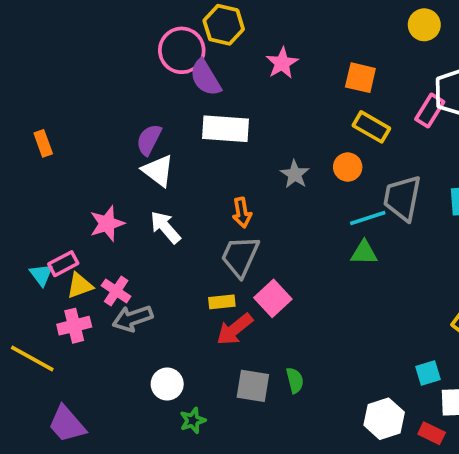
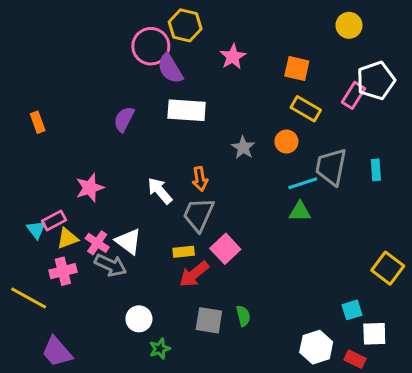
white triangle: (158, 171) -> (128, 241), moved
white arrow: (165, 227) -> (160, 191), moved
gray arrow: (133, 318) -> (111, 265), turned -136

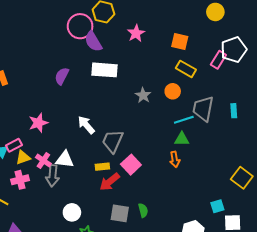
orange arrow: (200, 179) -> (175, 159), moved
white triangle: (128, 241) -> (65, 159), turned -30
gray arrow: (111, 265) -> (53, 176), turned 70

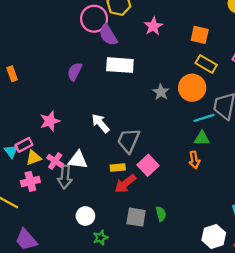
orange circle: (173, 91) -> (192, 88), size x1.6

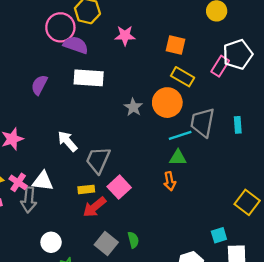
pink star: (153, 26) -> (125, 36), turned 30
purple semicircle: (108, 35) -> (76, 45), turned 140
gray square: (136, 217) -> (106, 243), turned 30

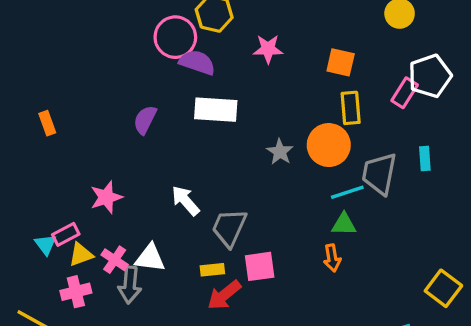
yellow rectangle: (183, 77) -> (351, 108), turned 55
cyan rectangle: (238, 125) -> (425, 159), moved
pink square: (119, 187) -> (260, 266), turned 35

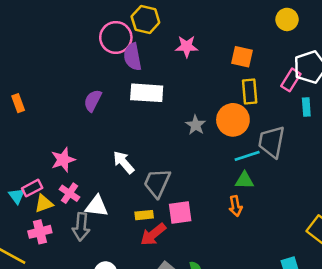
purple semicircle: (197, 62) -> (133, 57), turned -120
cyan rectangle: (425, 159) -> (306, 107), moved
pink cross: (115, 260) -> (70, 193), moved

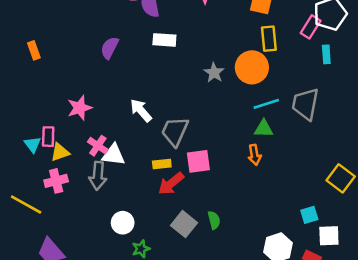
white rectangle: (147, 93) -> (164, 40), size x0.7
gray trapezoid: (272, 142) -> (305, 104), moved
pink rectangle: (32, 188) -> (48, 137), turned -60
pink cross: (70, 193) -> (98, 146), moved

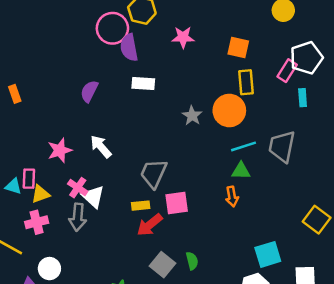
white arrow: (141, 110) -> (101, 146), moved
cyan triangle: (33, 144) -> (13, 186), turned -36
white triangle: (113, 155) -> (93, 197), turned 35
cyan square: (309, 215) -> (268, 254), moved, size x1.5
white circle: (123, 223) -> (49, 269), moved

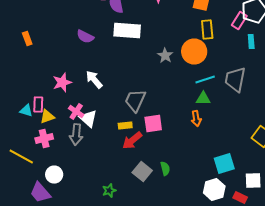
white rectangle: (143, 84) -> (127, 30), size x1.5
purple semicircle: (89, 91) -> (85, 36), turned -90

